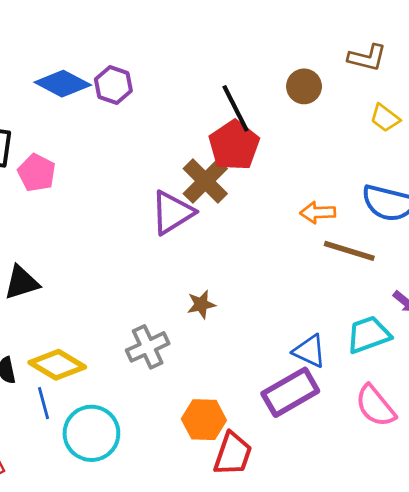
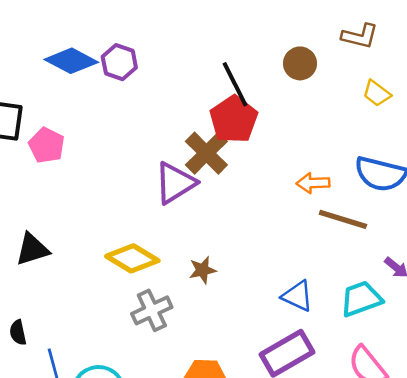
blue triangle: (310, 351) -> (297, 296), moved
yellow diamond: (57, 365) -> (132, 258), moved

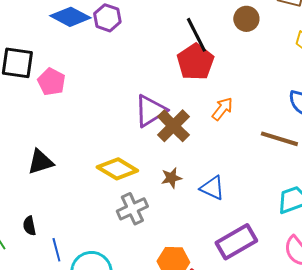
brown cross: (206, 153) -> (173, 126), moved
orange arrow: (313, 183) -> (222, 109), moved, turned 130
blue triangle: (297, 296) -> (212, 188), moved

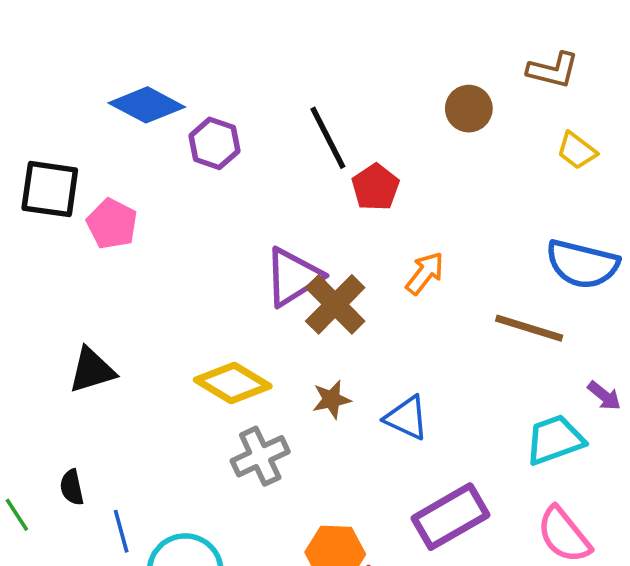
purple hexagon: (107, 18) -> (214, 143), moved
black line: (196, 35) -> (328, 138), moved
red pentagon: (195, 62) -> (375, 187), size x0.7

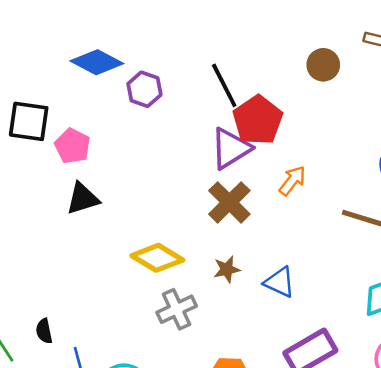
red pentagon: (375, 187) -> (258, 120), size x1.5
purple triangle: (293, 277) -> (231, 148), moved
black triangle: (92, 370) -> (83, 199), moved

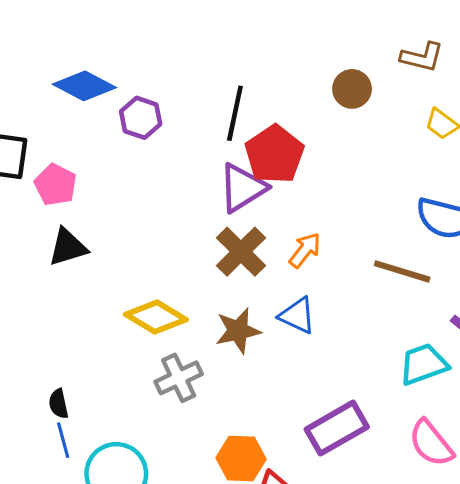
black line: (224, 85) -> (235, 113), turned 39
orange arrow: (292, 181) -> (305, 250), moved
brown star: (227, 269) -> (238, 331), size x1.4
blue triangle: (280, 282) -> (297, 316), moved
black semicircle: (44, 331) -> (58, 404), moved

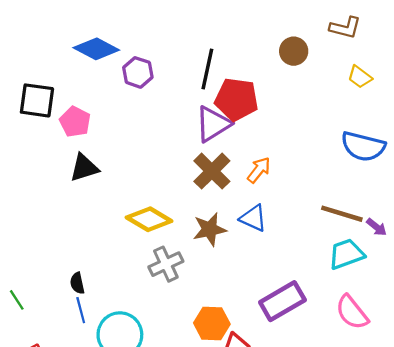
red pentagon: (274, 154) -> (236, 99), turned -30
brown line: (402, 271) -> (342, 214), moved

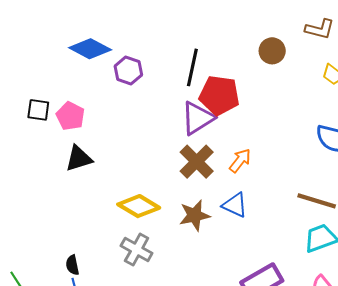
black square: (37, 100) -> (38, 110), moved, size x0.7
gray cross: (166, 264) -> (137, 250), moved, turned -36

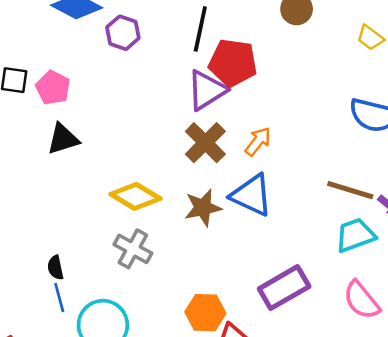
blue triangle: (235, 205) -> (252, 195), size x1.4

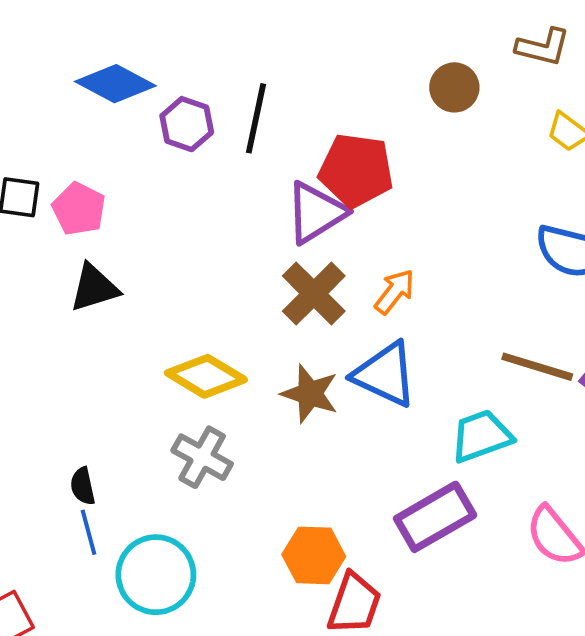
black line: (200, 29) -> (256, 118), moved
brown star: (203, 208) -> (310, 394), turned 30
cyan trapezoid: (355, 235) -> (481, 436), moved

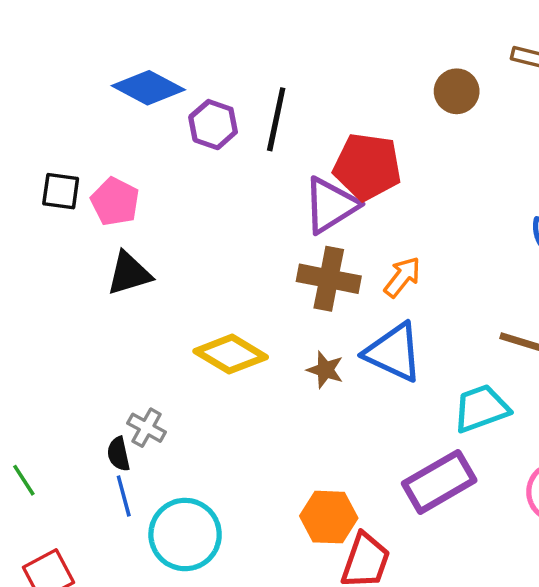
brown cross: (314, 294) -> (329, 279), turned -34
brown star: (310, 394) -> (325, 370), size x0.7
gray cross: (202, 457) -> (147, 428), moved, size x0.7

